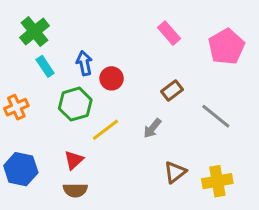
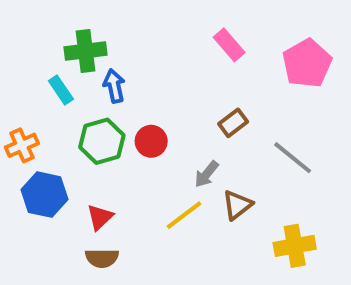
green cross: (34, 32) -> (86, 51), moved, turned 32
red circle: (112, 78) -> (151, 141), moved
yellow line: (105, 130) -> (184, 215), moved
blue hexagon: (21, 169) -> (45, 195), moved
brown triangle: (175, 172) -> (237, 205), moved

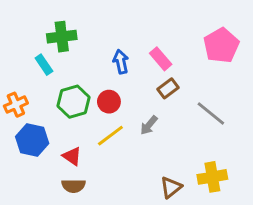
pink rectangle: (229, 45) -> (161, 59), moved
blue arrow: (114, 86) -> (121, 62), moved
brown triangle: (237, 205) -> (171, 187), moved
yellow line: (184, 215) -> (110, 136), moved
red triangle: (100, 217) -> (72, 156), turned -42

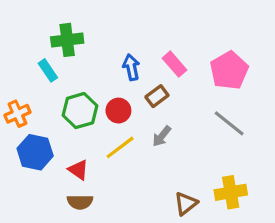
pink pentagon: (221, 45) -> (229, 70), moved
brown rectangle: (168, 88) -> (157, 96), moved

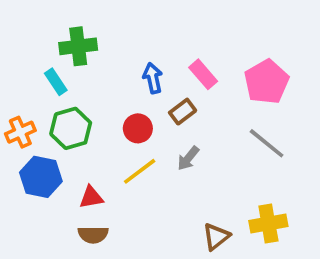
green hexagon: (80, 111) -> (71, 128), moved
red triangle: (78, 170) -> (91, 197), turned -45

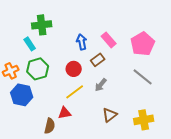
red triangle: (91, 197) -> (65, 113), moved
brown semicircle: (93, 235) -> (50, 126), turned -77
brown triangle: (216, 237) -> (110, 115), moved

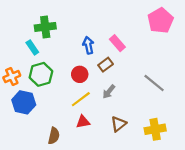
pink pentagon: (143, 44) -> (161, 20), moved
red triangle: (65, 113) -> (83, 122), moved

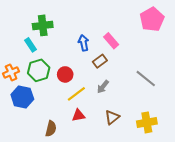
red circle: (80, 74) -> (65, 74), moved

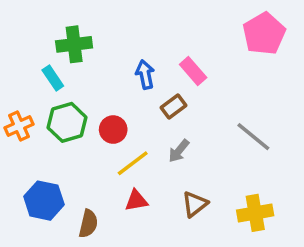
blue hexagon: (22, 97) -> (44, 201), moved

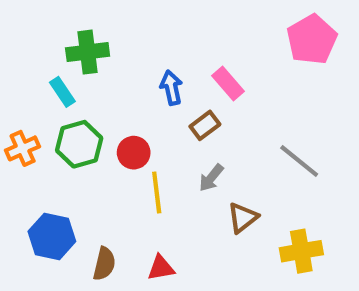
yellow line: (133, 163) -> (157, 192), turned -60
red triangle: (136, 201) -> (161, 268), moved
brown triangle: (195, 204) -> (243, 218), moved

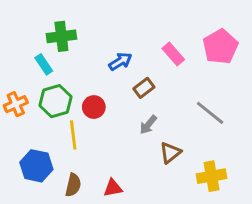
pink pentagon: (312, 39) -> (220, 47), moved
pink rectangle: (228, 83) -> (173, 54), moved
blue arrow: (171, 88) -> (120, 61), turned 70
yellow line: (157, 192) -> (73, 135), moved

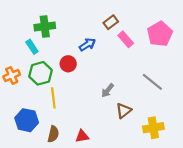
brown rectangle: (144, 88) -> (111, 22), moved
red circle: (94, 107) -> (68, 64), moved

